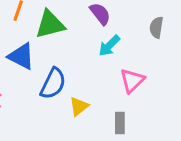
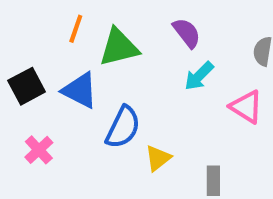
pink triangle: (132, 81) -> (246, 107), moved, turned -44

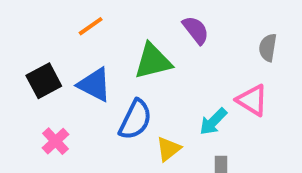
orange line: (76, 29) -> (91, 26), turned 36
green triangle: (119, 47) -> (153, 61), moved
cyan arrow: (199, 76) -> (213, 122), moved

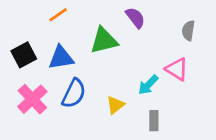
blue triangle: (94, 85) -> (61, 58), turned -36
blue semicircle: (135, 120) -> (74, 93), moved
pink cross: (56, 141) -> (32, 99), size x1.5

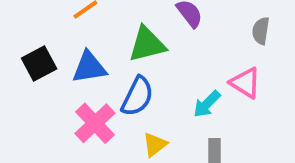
blue semicircle: (74, 93) -> (137, 96), moved
pink cross: (32, 99) -> (95, 123), moved
yellow triangle: (115, 105) -> (155, 145), moved

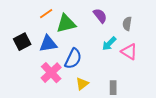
gray semicircle: (261, 31) -> (127, 24), moved
green triangle: (147, 44) -> (66, 24), moved
cyan arrow: (207, 104) -> (109, 44), moved

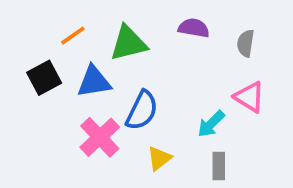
orange line: (46, 14) -> (73, 36), moved
purple semicircle: (100, 16) -> (194, 28), turned -42
cyan arrow: (109, 44) -> (211, 124), moved

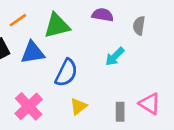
pink triangle: (249, 97) -> (150, 104), moved
cyan arrow: (211, 124) -> (115, 57), moved
pink cross: (100, 137) -> (29, 106), moved

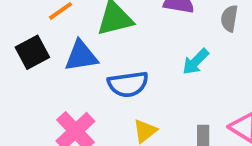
blue semicircle: (66, 73) -> (128, 84), turned 56

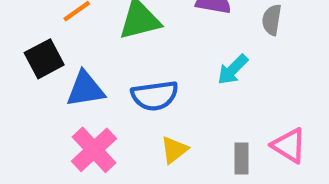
blue triangle: (81, 56) -> (85, 89), moved

